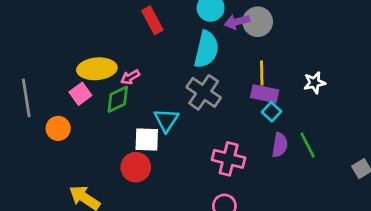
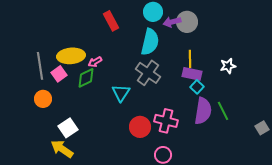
gray line: (26, 98) -> (40, 66), moved
white square: (147, 139) -> (68, 128), moved, turned -36
purple semicircle: (280, 145) -> (203, 111), size x1.5
red circle: (136, 167) -> (140, 127), moved

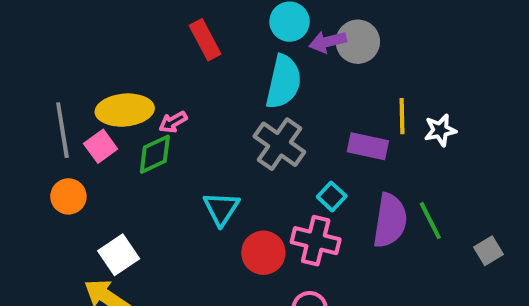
yellow line: (190, 59) -> (402, 116), moved
cyan square: (197, 87) -> (332, 196), moved
cyan triangle: (121, 93) -> (221, 209), moved
gray square: (262, 128) -> (488, 251), moved

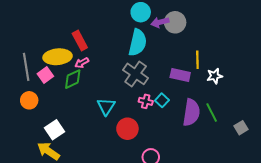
red rectangle: (205, 40) -> (80, 41), moved
white star: (440, 130) -> (215, 76), moved
pink cross: (316, 241) -> (146, 101), moved, size x0.6

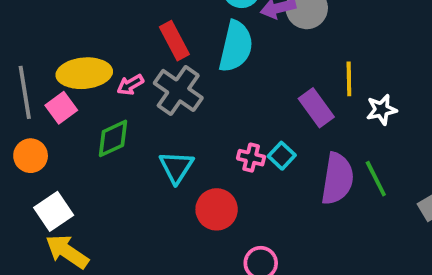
red rectangle: (80, 41) -> (174, 41), moved
gray cross: (136, 74) -> (178, 90), moved
purple rectangle: (180, 75) -> (316, 108), turned 42
green diamond: (73, 79) -> (113, 138), moved
white square: (55, 130) -> (54, 211), moved

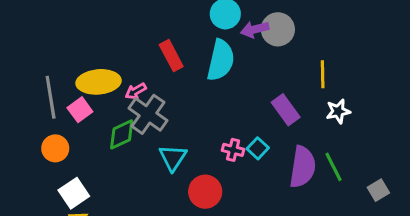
yellow line: (349, 79) -> (323, 74), moved
gray cross: (178, 90) -> (148, 114), moved

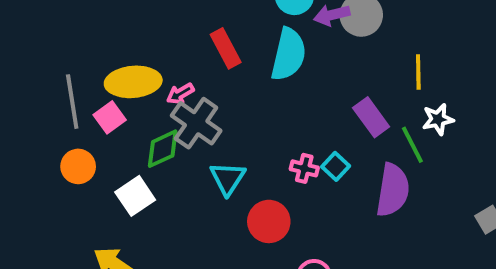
green line: (334, 167) -> (412, 145), moved
white square: (74, 193) -> (135, 196), moved

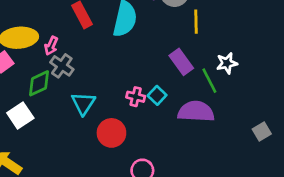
yellow line: (418, 72) -> (196, 22), moved
pink arrow: (180, 94) -> (51, 46), turned -36
gray cross: (196, 123) -> (62, 66), size x0.7
purple semicircle: (393, 190) -> (196, 111), turned -96

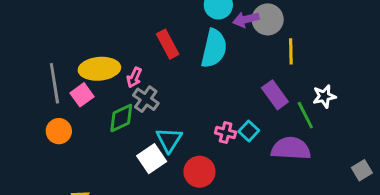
white square: (20, 115) -> (152, 159), moved

